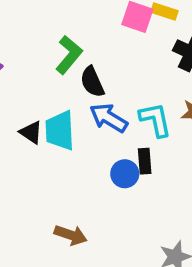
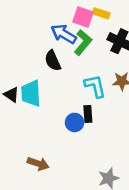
green L-shape: (69, 55) -> (83, 42), moved
blue arrow: (109, 118) -> (64, 34), moved

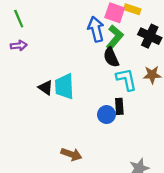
blue arrow: (64, 34) -> (96, 29), turned 45
black semicircle: (53, 61) -> (111, 57), moved

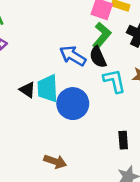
blue arrow: (96, 29) -> (73, 56), moved, turned -45
black rectangle: (119, 106) -> (123, 140), moved
blue circle: (106, 115) -> (73, 104), moved, size x1.6

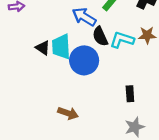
black semicircle: (98, 57) -> (100, 36), moved
cyan L-shape: (114, 81) -> (122, 40), turned -60

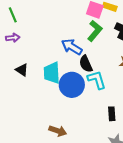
cyan L-shape: (122, 40) -> (97, 80), moved, turned 55
black triangle: (43, 48) -> (22, 70), moved

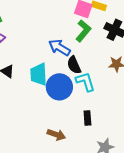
black rectangle: (112, 114) -> (87, 118), moved
brown arrow: (58, 131) -> (56, 135), moved

